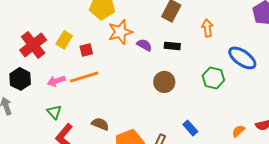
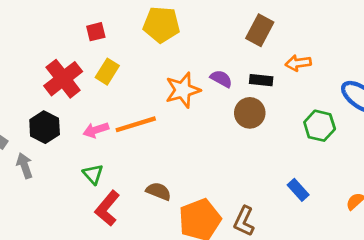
orange arrow: (207, 28) -> (298, 63), moved, turned -90
orange star: (120, 32) -> (183, 90), moved
red square: (86, 50) -> (96, 32), moved
brown circle: (164, 82) -> (250, 113), moved
blue rectangle: (190, 128) -> (298, 190), moved

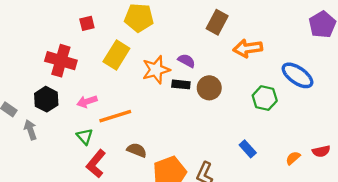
orange arrow: (298, 63) -> (248, 48), size x1.4
yellow rectangle: (107, 72) -> (116, 55), moved, size x1.4
red cross: (63, 79) -> (61, 61), turned -36
black rectangle: (261, 80) -> (181, 84), moved
orange line: (136, 124) -> (115, 116), moved

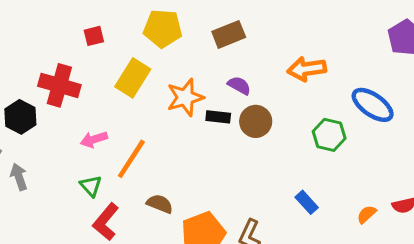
brown rectangle: (217, 22) -> (229, 34), moved, turned 40
purple semicircle: (187, 61) -> (239, 85), moved
black hexagon: (46, 99) -> (20, 117), moved
orange line: (115, 116) -> (131, 159), turned -40

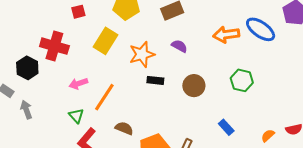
blue ellipse: (373, 105) -> (261, 29), moved
black rectangle: (218, 117) -> (155, 80), moved
brown circle: (256, 121) -> (194, 86), moved

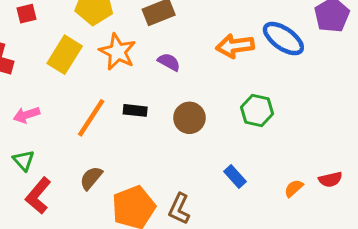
orange star: (142, 54) -> (118, 52), moved, turned -30
orange line: (104, 97) -> (91, 118), moved
brown semicircle: (124, 128) -> (91, 178), turned -72

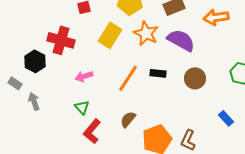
orange arrow: (235, 46) -> (216, 17), moved
purple semicircle: (169, 62) -> (181, 40), size x1.8

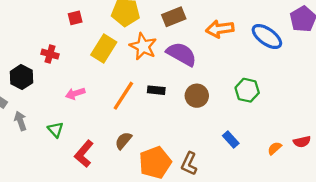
red cross: (61, 40) -> (50, 54), size x0.6
green triangle: (82, 107) -> (55, 130), moved

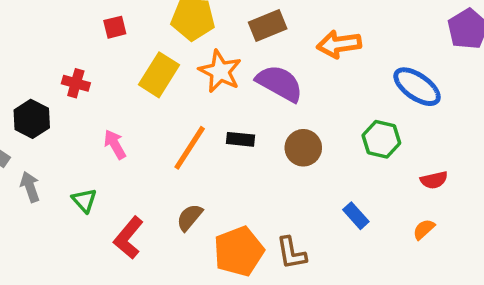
blue ellipse: (267, 37) -> (417, 87), moved
pink arrow: (75, 93) -> (115, 144), turned 78
red semicircle: (302, 142) -> (434, 180), moved
brown L-shape: (189, 164) -> (291, 253), turned -35

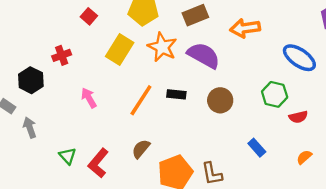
red square: (115, 27) -> (89, 16), turned -35
red cross: (76, 83) -> (62, 55), turned -36
red semicircle: (434, 180) -> (298, 117), moved
green triangle: (84, 200) -> (68, 156), moved

